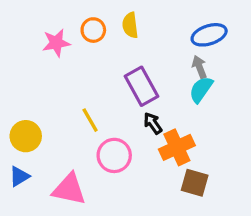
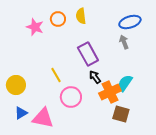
pink star: (56, 43) -> (35, 27), turned 30
cyan semicircle: (201, 90) -> (125, 83), moved
blue triangle: (19, 176) -> (21, 113), moved

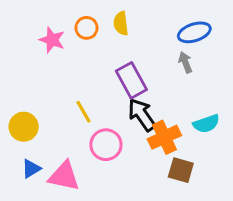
black arrow: (95, 77) -> (142, 115), size x1.6
cyan semicircle: (125, 83) -> (206, 124), moved, turned -144

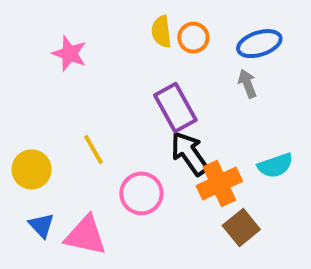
orange circle: (86, 28) -> (193, 38), moved
yellow line: (83, 112) -> (93, 149), moved
blue triangle: (31, 169) -> (42, 225), turned -42
brown square: (181, 170) -> (241, 227), turned 35

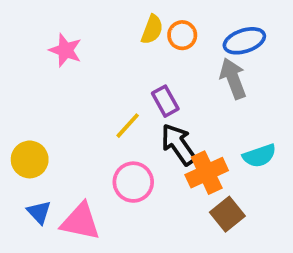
yellow semicircle: (161, 32) -> (152, 30), turned -152
gray arrow: (247, 84) -> (233, 78), size x1.5
purple rectangle: (175, 108) -> (165, 101), size x0.7
yellow line: (93, 149) -> (128, 126), moved, turned 72

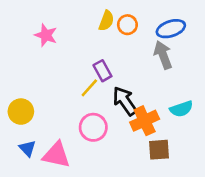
purple rectangle: (165, 101) -> (102, 71), moved
brown square: (227, 214) -> (159, 150), turned 35

